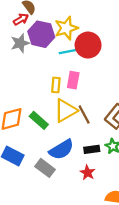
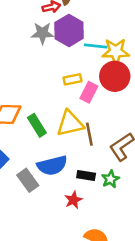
yellow star: (66, 28) -> (116, 52), moved
red circle: (88, 45) -> (115, 76), moved
cyan line: (69, 51) -> (96, 46), moved
yellow rectangle: (56, 85) -> (72, 79), moved, turned 56

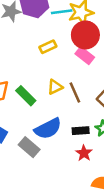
pink rectangle: (89, 92) -> (85, 55), moved, turned -66
yellow triangle: (70, 124) -> (55, 87), size x0.6
red star: (73, 200) -> (84, 153), moved

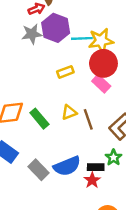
blue semicircle: (48, 129) -> (67, 166), moved
black rectangle: (81, 131) -> (96, 167), moved

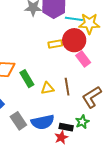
red circle: (103, 63) -> (74, 40), moved
yellow triangle: (69, 112) -> (48, 88), moved

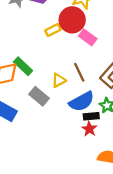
green rectangle: (27, 79) -> (23, 66), moved
gray rectangle: (18, 121) -> (39, 96), moved
blue semicircle: (43, 122) -> (82, 102), moved

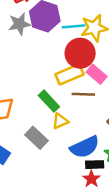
yellow rectangle: (53, 30) -> (70, 74), moved, size x1.5
green rectangle: (23, 66) -> (49, 101), moved
brown line: (79, 72) -> (83, 94), moved, turned -66

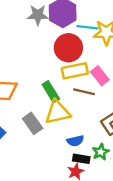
red circle: (80, 53) -> (68, 48), moved
yellow triangle: (60, 121) -> (58, 112), size x1.6
blue semicircle: (85, 147) -> (75, 141), size x0.6

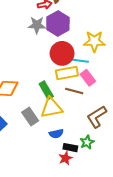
cyan line: (87, 27) -> (80, 61), moved
blue semicircle: (75, 141) -> (56, 134), moved

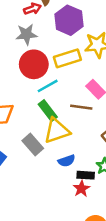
purple hexagon: (58, 24) -> (69, 20), moved
red circle: (62, 53) -> (34, 64), moved
cyan line: (80, 61) -> (48, 86), moved, turned -30
yellow rectangle: (67, 73) -> (67, 58), moved

